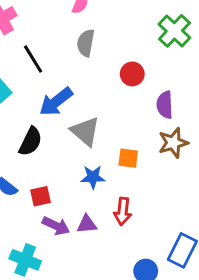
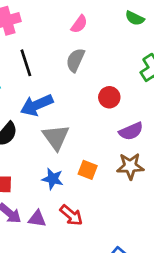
purple semicircle: (165, 105) -> (131, 131), turned -125
red arrow: (123, 211) -> (71, 215), turned -70

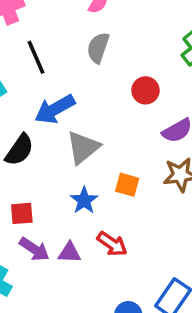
gray triangle: (56, 137) -> (83, 147), turned 32
blue star: (53, 179) -> (84, 200), turned 30

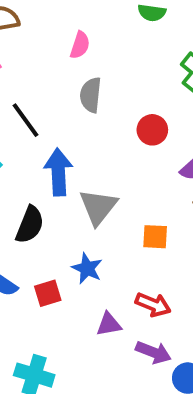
blue arrow: (55, 109) -> (58, 172), turned 129
blue star: (84, 200) -> (87, 268), moved
purple arrow: (34, 249) -> (153, 352), moved

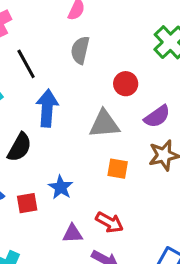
gray triangle: (98, 207) -> (104, 124), moved, turned 40

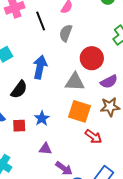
black line: (26, 64) -> (41, 21), moved
red circle: (126, 84) -> (92, 58), size x1.5
orange square: (118, 169) -> (79, 111), size x1.6
red arrow: (109, 222) -> (94, 137), moved

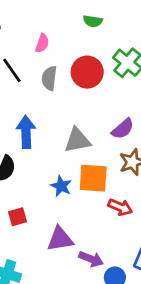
red circle: (92, 58) -> (87, 72), moved
blue star: (42, 118) -> (61, 186), moved
purple triangle: (45, 149) -> (60, 239), size x1.5

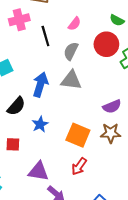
red circle: (87, 72) -> (106, 44), moved
gray triangle: (77, 140) -> (71, 80), moved
blue star: (61, 186) -> (40, 124), moved
red arrow: (120, 207) -> (79, 166), moved, turned 84

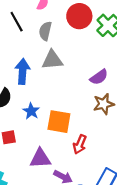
orange square: (78, 135) -> (59, 122), moved

